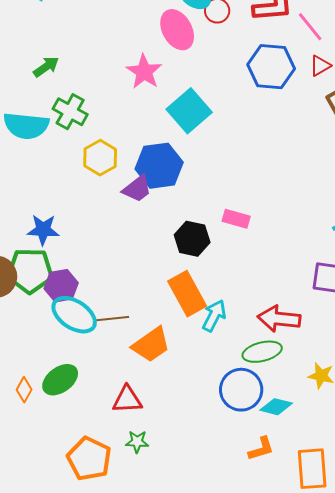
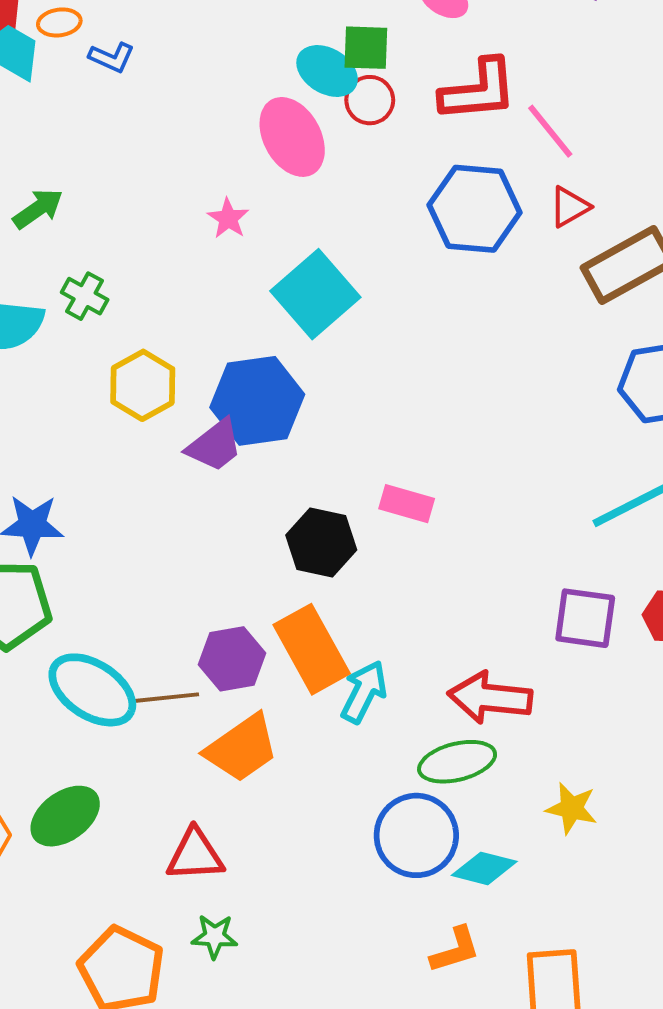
pink star: (144, 72) -> (228, 218), size x0.6
green cross: (70, 112) -> (85, 296), size x0.7
purple hexagon: (61, 286) -> (232, 659), moved

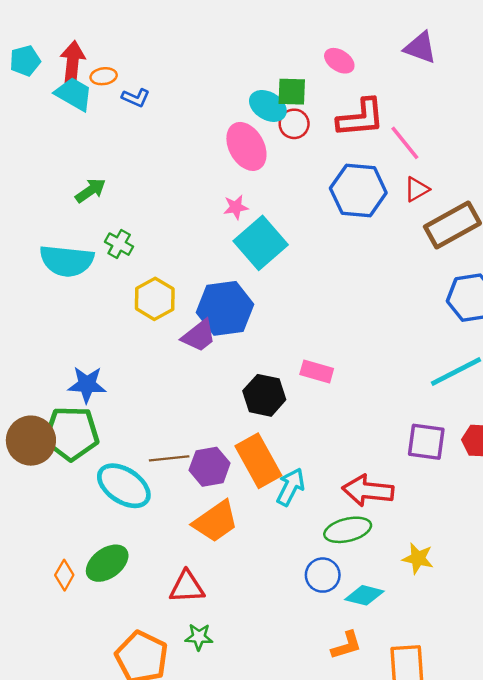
pink star: (228, 218) -> (236, 207), moved, turned 30
brown line: (166, 698) -> (169, 458), moved
blue circle: (416, 835) -> (323, 575), size x0.7

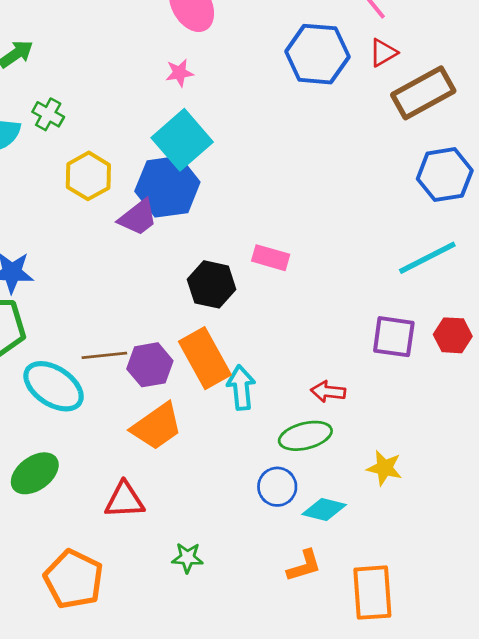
cyan square: (261, 243) -> (182, 140), moved
cyan arrow: (291, 487) -> (241, 388), turned -33
red arrow: (368, 491) -> (328, 392), size x0.6
green star: (199, 637) -> (187, 558), moved

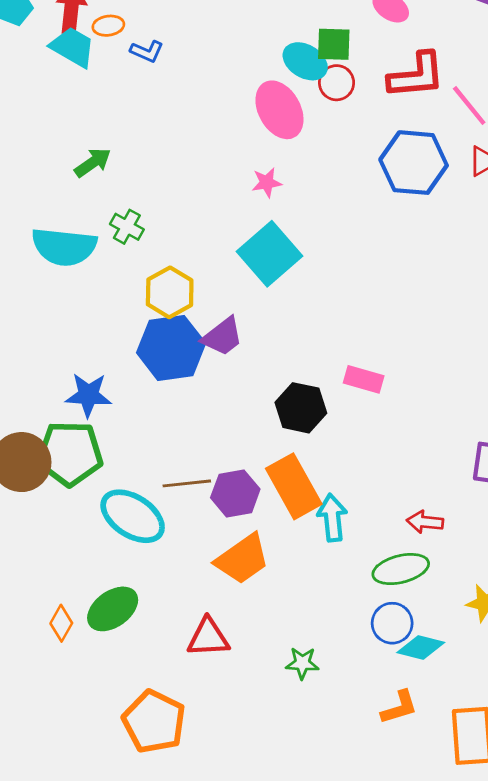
blue hexagon: (167, 187) -> (171, 348), moved
blue circle: (277, 487) -> (392, 623), moved
green star: (187, 558) -> (302, 663), moved

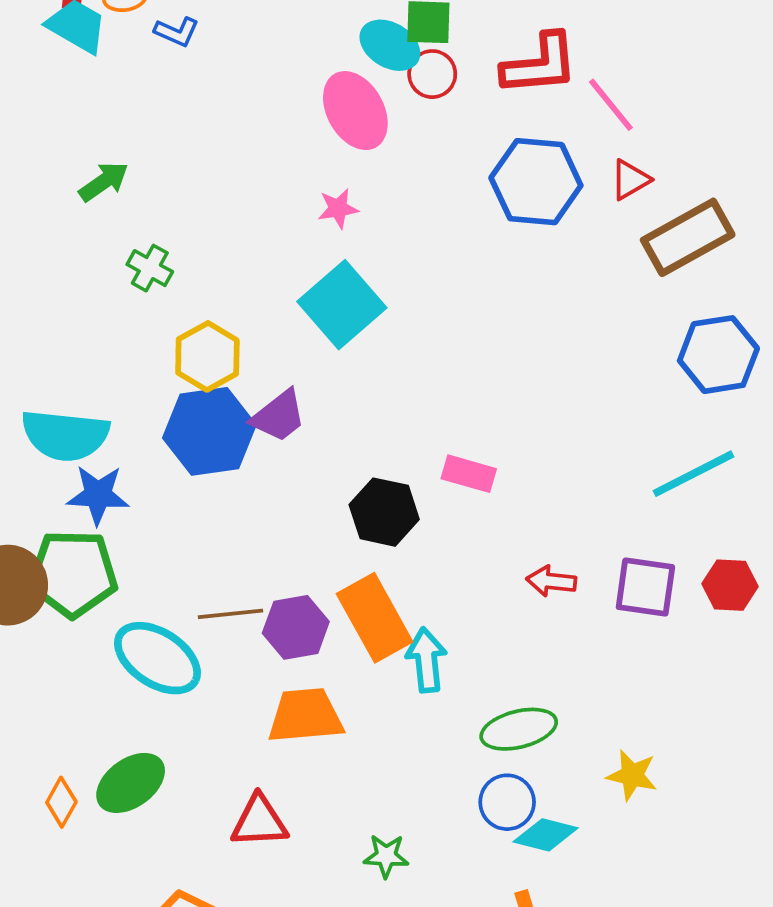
cyan semicircle: (64, 247) -> (65, 435), moved
red arrow: (425, 522) -> (551, 581), moved
orange trapezoid: (242, 559) -> (305, 716), turned -150

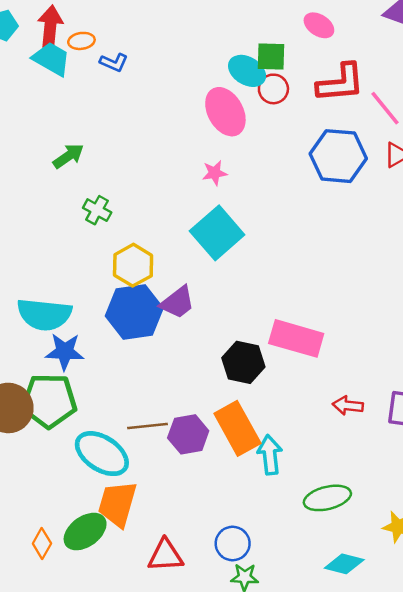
pink rectangle: (469, 474) -> (296, 338), size x1.6
orange trapezoid: (305, 716) -> (117, 504), moved, turned -69
blue circle: (507, 802) -> (233, 544), moved

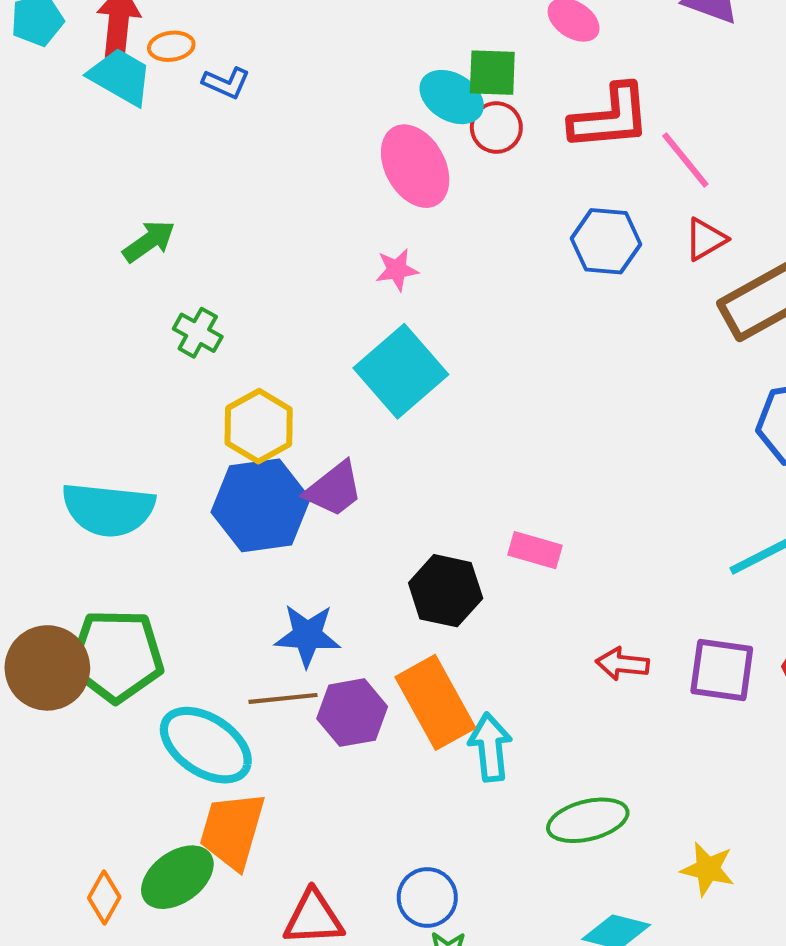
blue hexagon: (338, 156) -> (606, 241), size x0.7
pink rectangle: (296, 338) -> (535, 550), size x0.6
blue star: (65, 352) -> (307, 635), moved

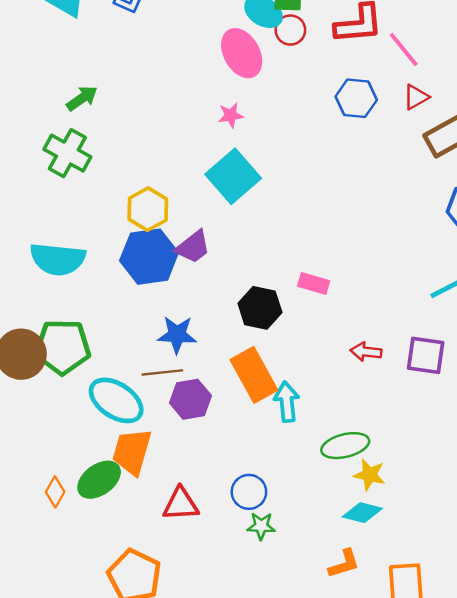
green cross: (198, 333) -> (67, 153), moved, size x1.6
purple hexagon: (352, 713) -> (190, 399), moved
yellow star: (708, 869) -> (370, 475), moved

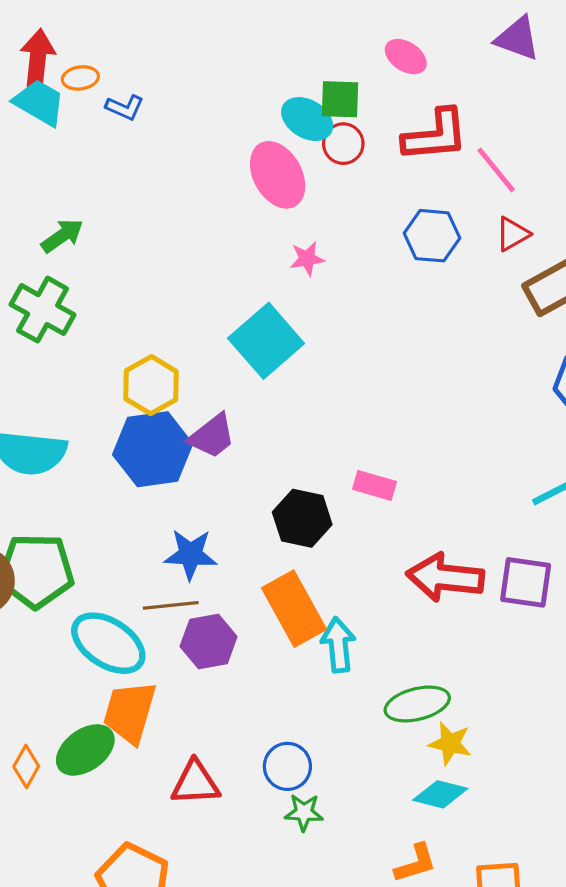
pink star: (231, 115) -> (307, 259), moved
red arrow: (366, 352) -> (445, 577), size x1.8

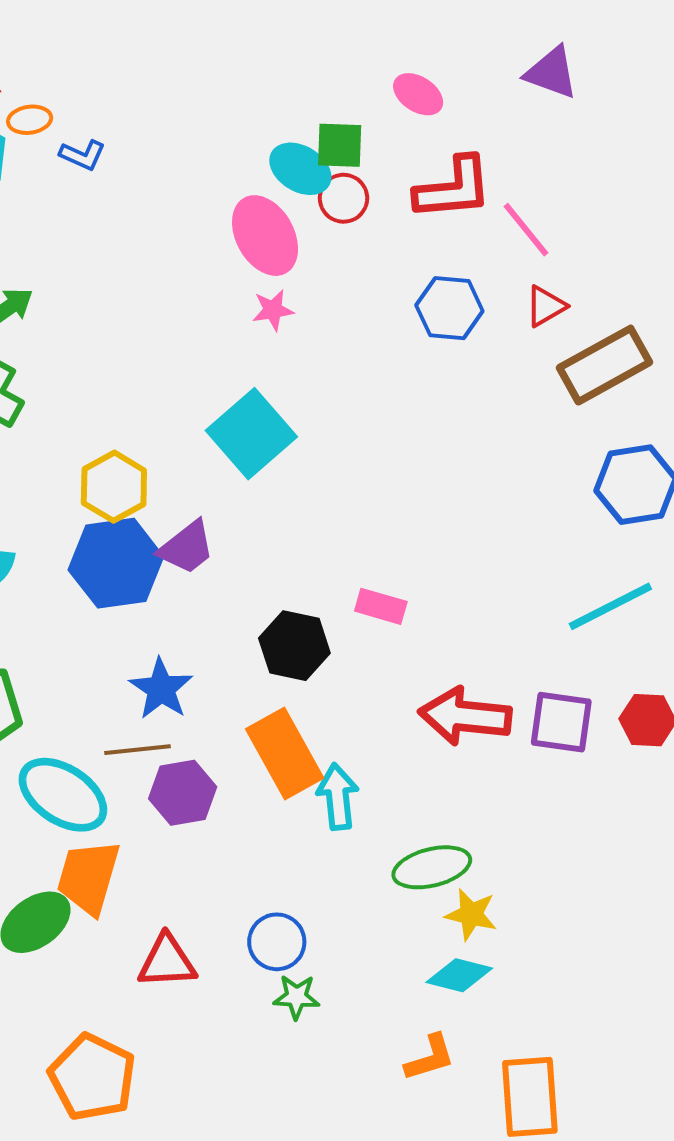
pink star: (307, 259) -> (273, 310), moved
blue star: (190, 554) -> (161, 689), turned 30

